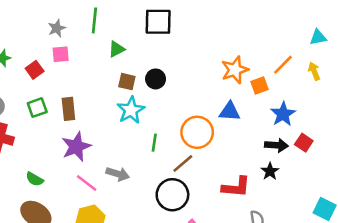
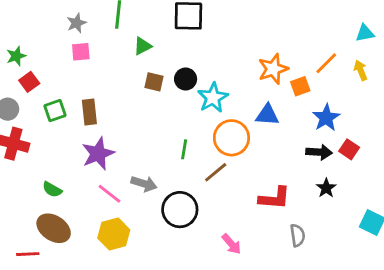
red square: (35, 70) -> (29, 82), moved
cyan star: (131, 110) -> (213, 98), moved
black star: (270, 171) -> (326, 188), moved
black circle: (172, 195) -> (180, 210), moved

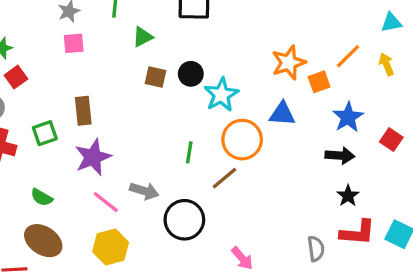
green square: (55, 111) -> (45, 133), moved
red square: (349, 149) -> (391, 140), moved
red L-shape: (275, 198) -> (358, 233), moved

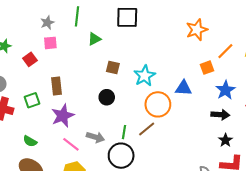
orange star: (289, 63) -> (197, 30), moved
black circle: (191, 74) -> (107, 97), moved
red square: (16, 77) -> (30, 59), moved
brown square: (155, 77) -> (113, 68), moved
green line: (189, 152) -> (124, 132), moved

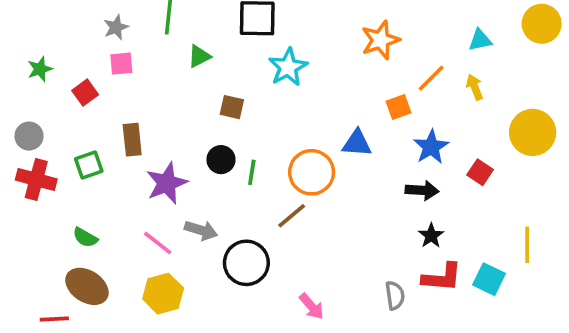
cyan star: (145, 76) -> (288, 67), moved
purple star: (63, 116) -> (167, 183), moved
green line: (124, 132) -> (252, 172), moved

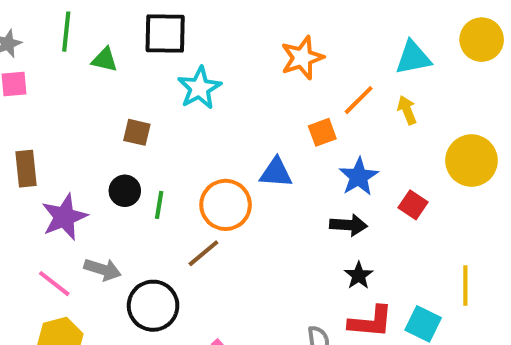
cyan triangle: (480, 40) -> (413, 58), size x1.4
green triangle: (199, 56) -> (105, 60), moved, turned 40

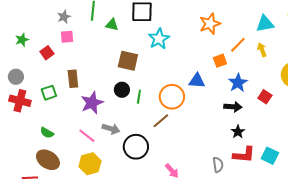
brown square: (137, 132) -> (128, 61), size x1.5

